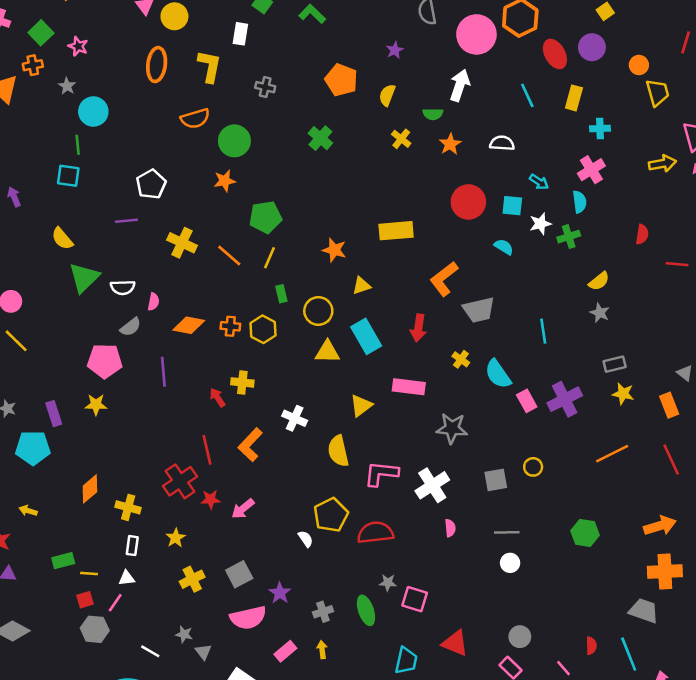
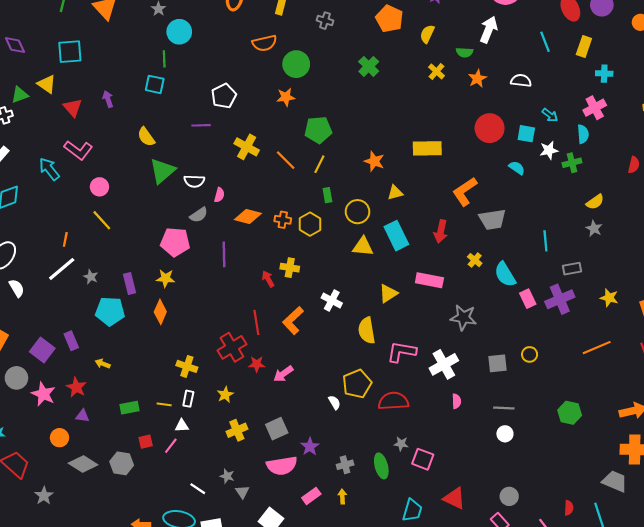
gray rectangle: (615, 364) -> (572, 269), moved
orange diamond: (90, 489) -> (160, 312), moved, turned -30
yellow line: (89, 573) -> (164, 404), moved
gray hexagon: (95, 629) -> (122, 463), moved

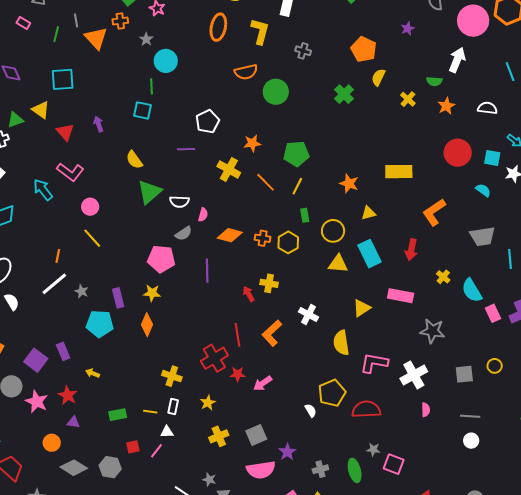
yellow semicircle: (427, 34) -> (378, 77), moved
orange star: (286, 97) -> (252, 143), moved
gray trapezoid: (492, 219) -> (482, 236), moved

